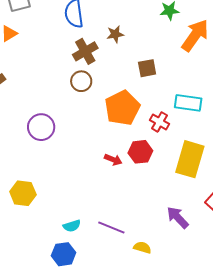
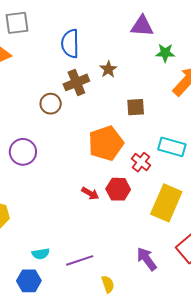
brown star: (115, 34) -> (108, 69), turned -30
brown circle: (81, 81) -> (51, 104), moved
purple line: (111, 227) -> (80, 260), turned -48
yellow semicircle: (142, 247) -> (108, 284), turned 48

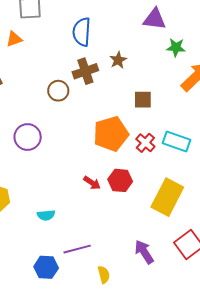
red cross: (141, 162) -> (145, 143), moved
cyan semicircle: (41, 254) -> (46, 215), moved
blue hexagon: (29, 281) -> (46, 267), moved

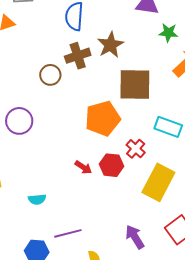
brown star: (118, 60) -> (110, 45), size x1.5
brown square: (143, 100) -> (135, 85), size x1.8
red cross: (145, 143) -> (136, 149), moved

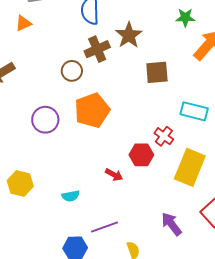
brown square: (135, 85) -> (157, 72), size x0.7
orange pentagon: (103, 118) -> (92, 110), moved
red arrow: (83, 167) -> (114, 175), moved

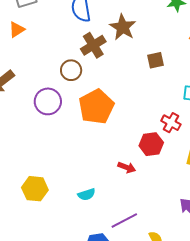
brown square: (157, 72) -> (156, 60), size x0.7
purple circle: (45, 120) -> (48, 101), moved

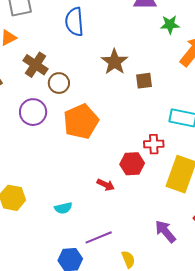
brown star: (123, 27) -> (115, 62), moved
brown cross: (93, 45) -> (35, 65), moved, turned -30
red cross: (171, 123) -> (154, 144), turned -36

